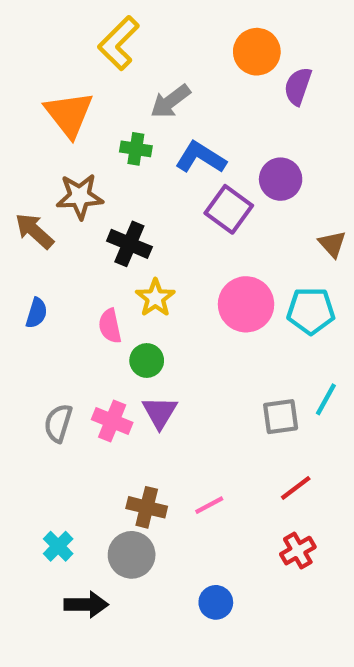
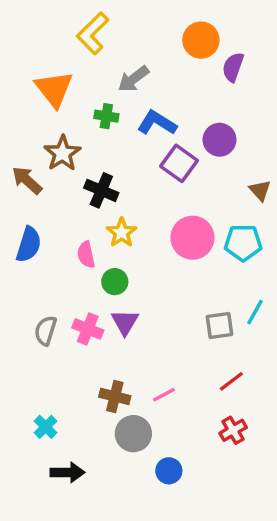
brown star: (80, 196) -> (62, 153), turned -30
blue semicircle: (37, 313) -> (29, 244), size x1.5
gray circle: (132, 555) -> (133, 434), moved

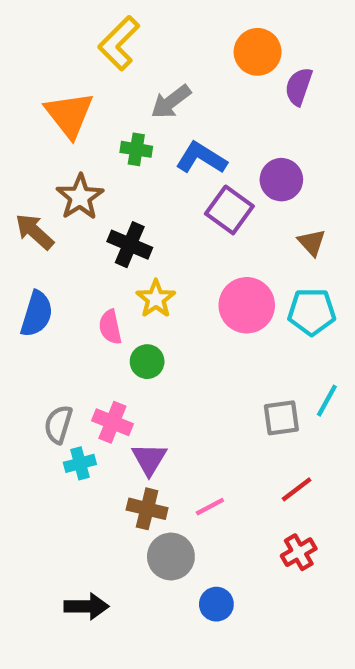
brown triangle: (260, 190) -> (312, 242), moved
purple triangle: (125, 322) -> (149, 459), moved
cyan cross: (46, 427) -> (80, 463), moved, turned 30

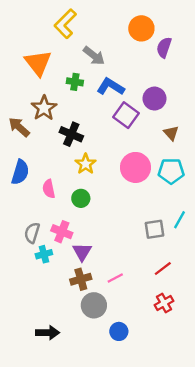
gray arrow: (171, 102) -> (94, 56), turned -105
pink semicircle: (110, 327) -> (49, 189), moved
brown cross: (147, 509) -> (81, 279), turned -30

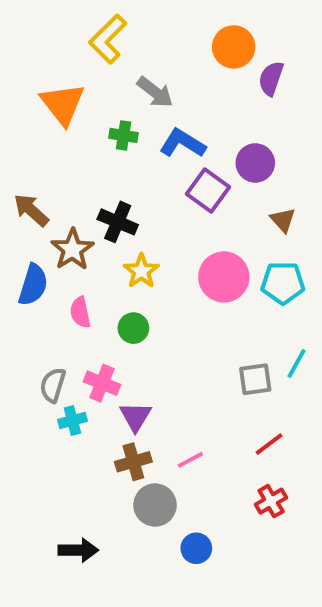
brown star: (44, 108) -> (72, 249), moved

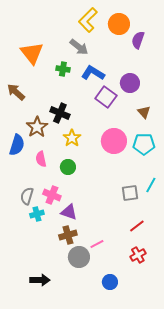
yellow L-shape: (108, 39) -> (88, 20), moved
brown arrow: (31, 210) -> (16, 92), moved
purple triangle: (135, 417) -> (69, 212), turned -42
pink line: (190, 460) -> (97, 244), moved
blue circle: (196, 548) -> (110, 282), moved

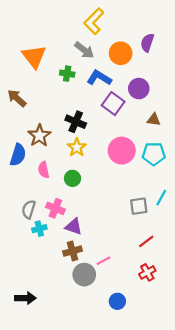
orange circle: (119, 24) -> (121, 53), moved
brown triangle: (144, 112) -> (154, 120), turned -40
black cross: (60, 113) -> (76, 122), moved
black arrow: (40, 280) -> (25, 298), moved

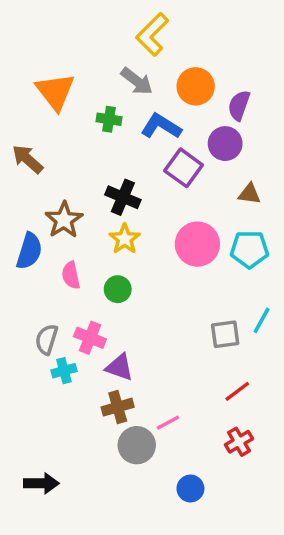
purple semicircle: (147, 43) -> (239, 105), moved

